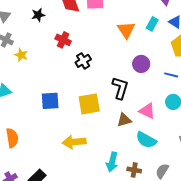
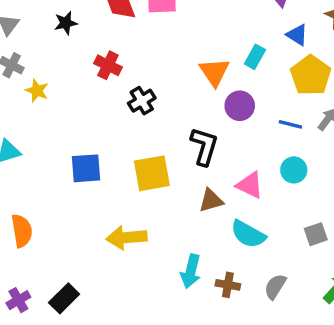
cyan rectangle: (152, 24) -> (255, 57), moved
orange triangle: (126, 30) -> (214, 72), moved

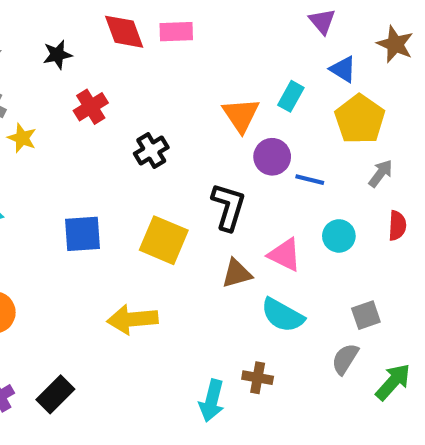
red cross: (108, 65) -> (91, 107), moved, turned 32
blue line: (290, 124) -> (310, 180), moved
yellow square: (152, 173) -> (164, 240), turned 33
cyan arrow: (191, 271) -> (212, 401), moved
gray semicircle: (275, 287) -> (345, 359), moved

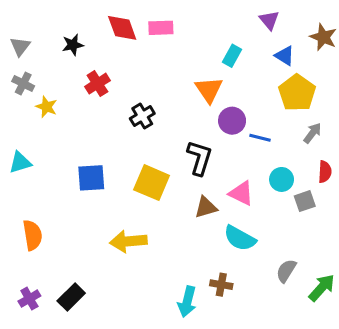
cyan rectangle: (291, 96) -> (232, 56), moved
gray square: (366, 315) -> (305, 201), moved

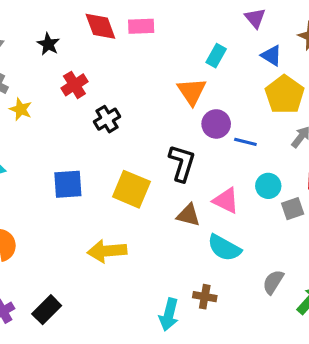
black star: (73, 45) -> (48, 44), turned -30
black cross: (142, 116) -> (107, 119), moved
brown triangle: (206, 207) -> (188, 215), turned 30

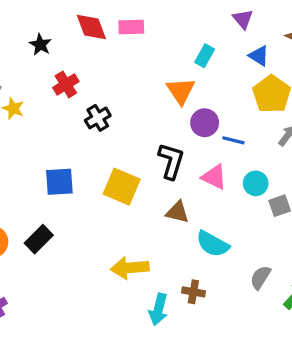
pink triangle: (226, 201) -> (214, 177), moved
yellow arrow: (107, 251) -> (130, 268), moved
black rectangle: (47, 310) -> (39, 239), moved

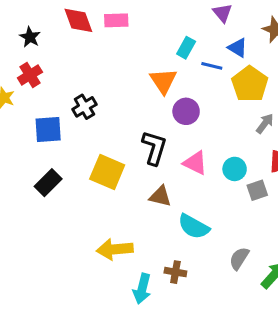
red cross: (66, 84) -> (30, 75), moved
blue line: (233, 140) -> (212, 66), moved
blue square: (59, 182) -> (48, 130), moved
black rectangle: (39, 239) -> (48, 183), moved

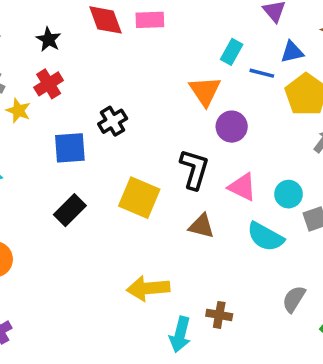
blue triangle: (238, 48) -> (292, 52), turned -45
cyan semicircle: (194, 227) -> (265, 237), moved

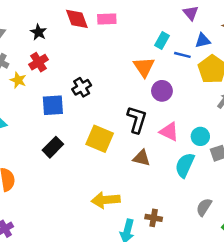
cyan semicircle: (265, 237) -> (185, 165), turned 85

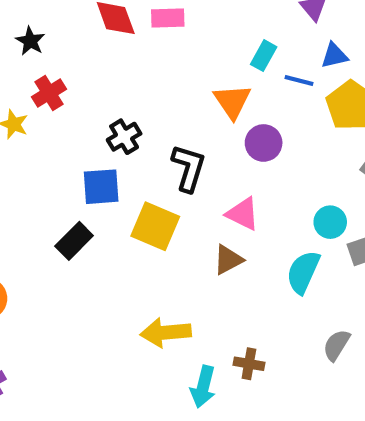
black star: (39, 32) -> (30, 41), moved
blue square: (53, 105) -> (101, 187), moved
black L-shape: (137, 120) -> (189, 168), moved
pink triangle: (169, 132) -> (243, 214), moved
brown triangle: (142, 158) -> (228, 260), turned -42

